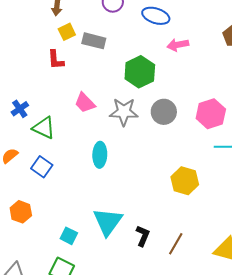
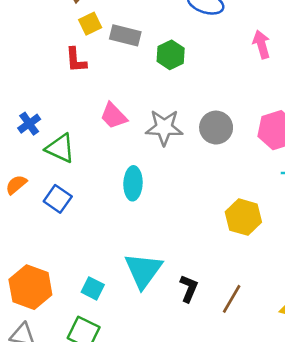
pink arrow: (178, 45) -> (261, 44), moved, turned 85
green hexagon: (140, 72) -> (171, 55), moved, size x0.7
orange hexagon: (21, 212) -> (30, 287), moved, size x1.5

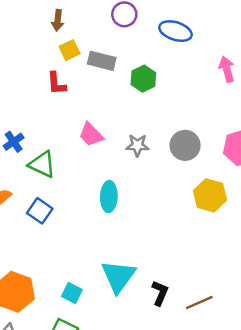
gray star: (164, 128) -> (137, 145), size x0.7
yellow hexagon: (243, 217) -> (210, 195), moved
brown line: (232, 299) -> (199, 303), turned 36

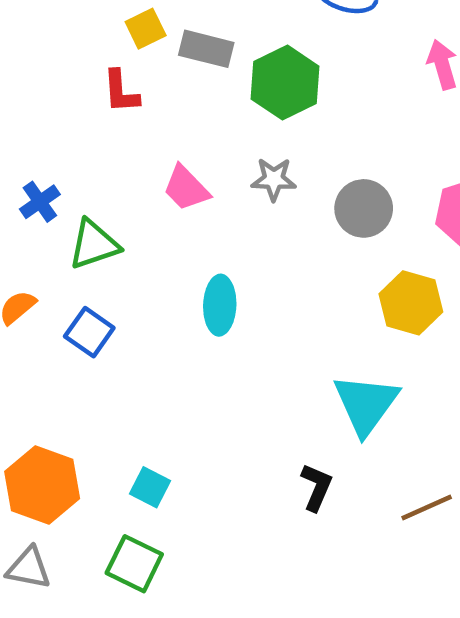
green hexagon: (143, 79) -> (285, 83), size x1.4
gray star: (137, 145) -> (274, 179), moved
green triangle: (42, 164) -> (94, 244), turned -44
cyan triangle: (118, 276) -> (366, 404), moved
brown line: (199, 303) -> (427, 507), moved

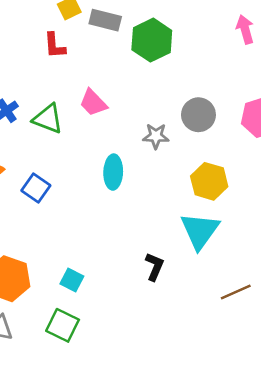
gray star: (274, 179) -> (156, 136), moved
green triangle: (94, 244) -> (48, 119), moved, turned 40
yellow hexagon: (411, 303) -> (209, 181), moved
black L-shape: (316, 487) -> (155, 267), moved

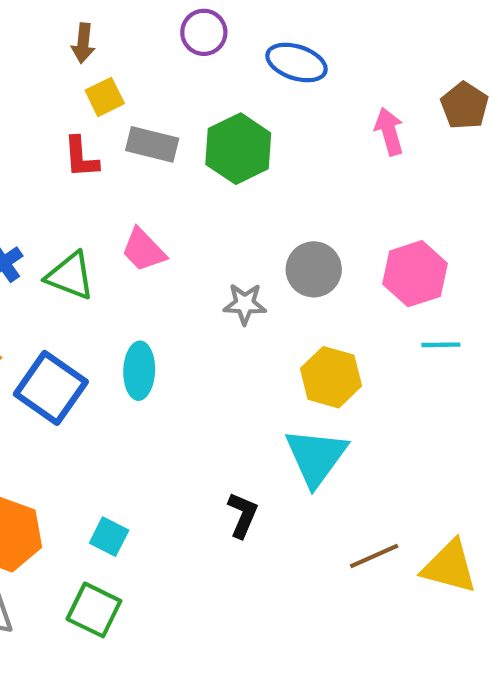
gray rectangle: (105, 20) -> (152, 144), moved
cyan ellipse: (113, 172) -> (139, 371), moved
blue square: (36, 188) -> (51, 388), size x1.5

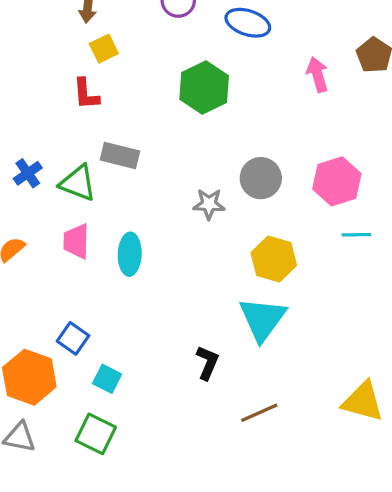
gray rectangle: (152, 144) -> (120, 155), moved
pink trapezoid: (143, 250) -> (76, 241), moved, turned 45
blue square: (51, 388) -> (73, 338), moved, size x0.6
brown line: (374, 556) -> (259, 413), moved

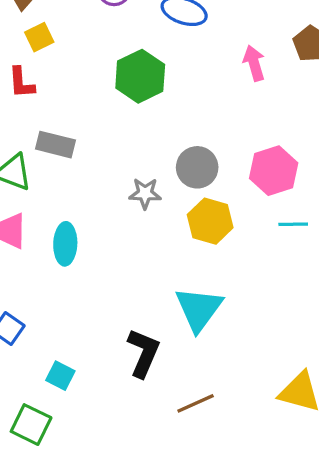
yellow hexagon: (274, 259) -> (210, 221), moved
black L-shape: (207, 363) -> (143, 353), size x1.4
cyan square: (107, 379) -> (60, 376), moved

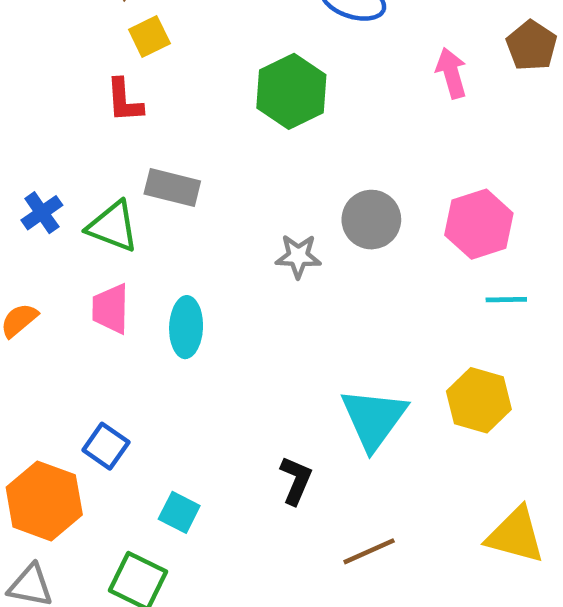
yellow hexagon: (210, 221) -> (479, 400), moved
black L-shape: (143, 353) -> (296, 480), size x0.7

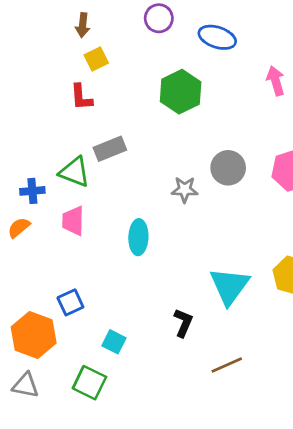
gray rectangle: (172, 188) -> (110, 149), turned -36
blue cross: (42, 213) -> (32, 191), moved, turned 30
cyan ellipse: (186, 327) -> (138, 237), moved
blue square: (106, 446) -> (70, 302), turned 30

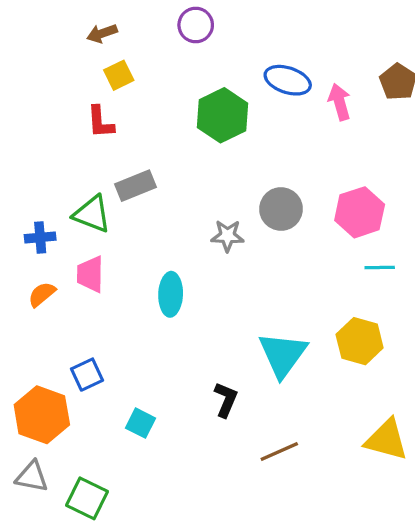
brown arrow: (83, 25) -> (102, 33), turned 65
blue ellipse: (217, 37) -> (288, 80), moved
orange semicircle: (19, 228) -> (42, 294), moved
green square: (89, 383) -> (87, 498), moved

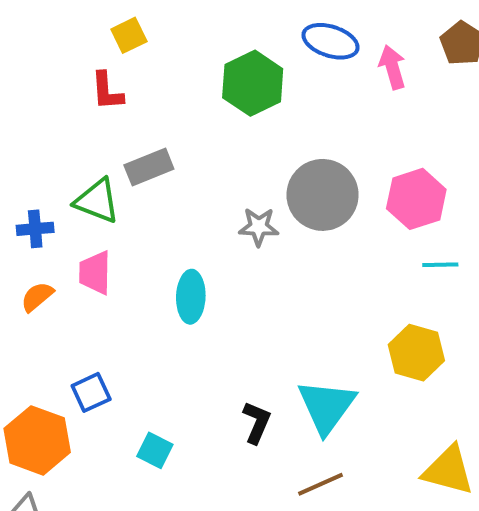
gray circle: (281, 209) -> (323, 195), size x1.4
cyan triangle: (283, 355) -> (327, 406), moved

